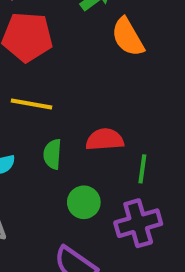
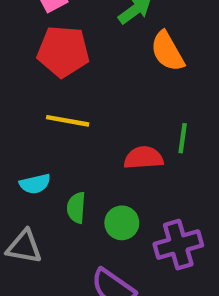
green semicircle: (52, 154) -> (76, 208), moved
green line: (142, 169) -> (183, 138), moved

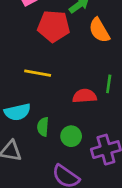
red pentagon: (63, 51) -> (54, 26), moved
cyan semicircle: (35, 184) -> (17, 112), size x1.4

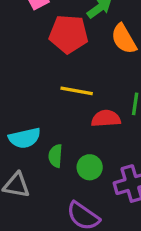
yellow line: (38, 73) -> (77, 91), moved

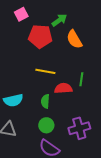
green semicircle: (55, 156) -> (45, 101), moved
green circle: (90, 167) -> (46, 125), moved

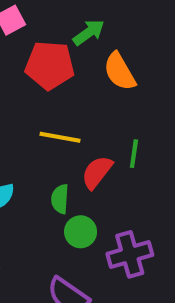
red semicircle: (63, 88) -> (97, 172), turned -48
green circle: (46, 125) -> (81, 232), moved

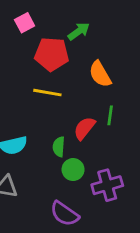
orange semicircle: (120, 71) -> (100, 74), moved
yellow line: (60, 137) -> (47, 93), moved

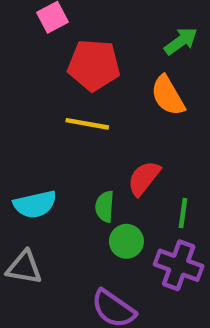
green arrow: (79, 31) -> (181, 41), moved
green line: (110, 115) -> (183, 213), moved
purple cross: (107, 185) -> (179, 265), turned 36

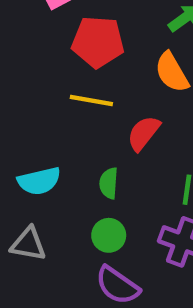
red semicircle: (144, 178) -> (144, 133), moved
green circle: (126, 241) -> (109, 235), moved

